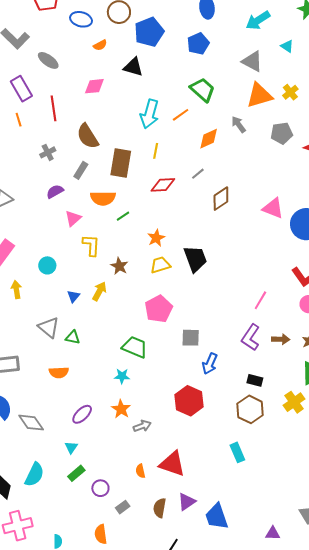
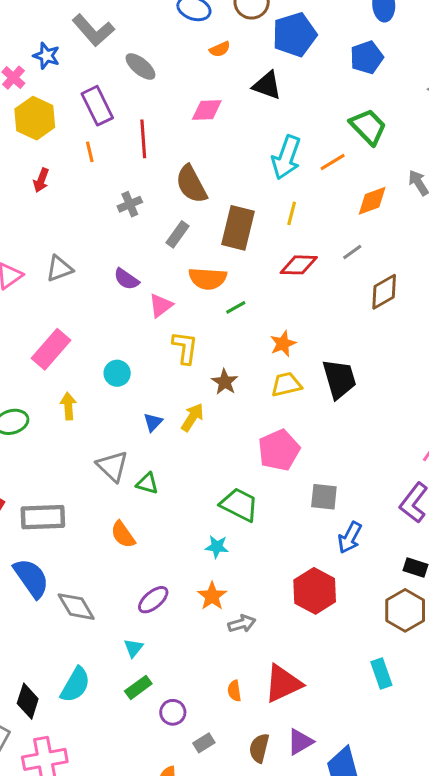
purple semicircle: (55, 191) -> (126, 279), moved, turned -120
orange semicircle: (59, 372) -> (123, 535), turned 54
red triangle: (172, 464) -> (283, 684), turned -48

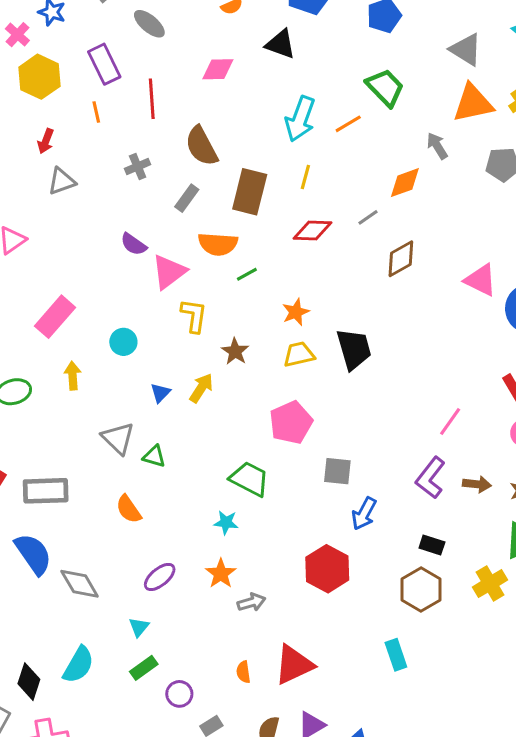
orange diamond: (372, 201) -> (405, 183), moved
gray triangle: (59, 269) -> (62, 181), moved
pink triangle: (161, 305) -> (169, 272), size x1.4

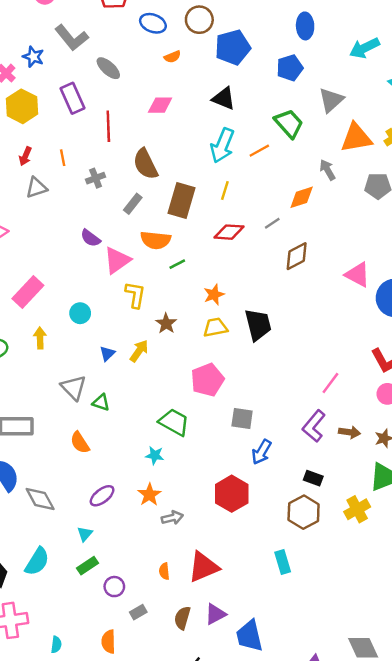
black triangle: (281, 44) -> (224, 98), moved
gray triangle: (466, 50) -> (331, 100), moved, turned 44
orange line: (96, 112) -> (63, 158), moved

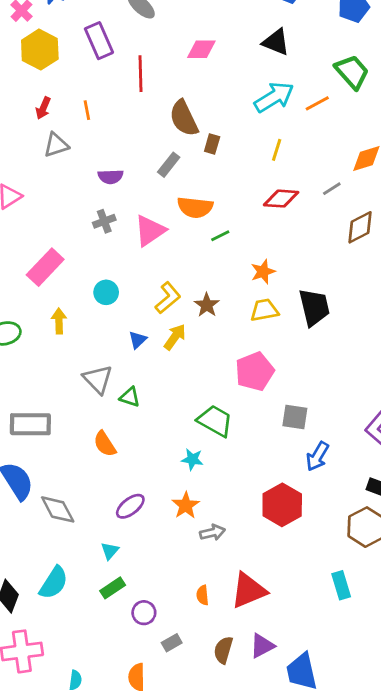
cyan arrow: (222, 145) -> (274, 97), turned -144
gray cross: (96, 178) -> (104, 221), moved
brown rectangle: (182, 200) -> (212, 144), moved, size x0.5
purple semicircle: (90, 238) -> (111, 177), moved, turned -40
yellow L-shape: (135, 295) -> (168, 298), moved, turned 40

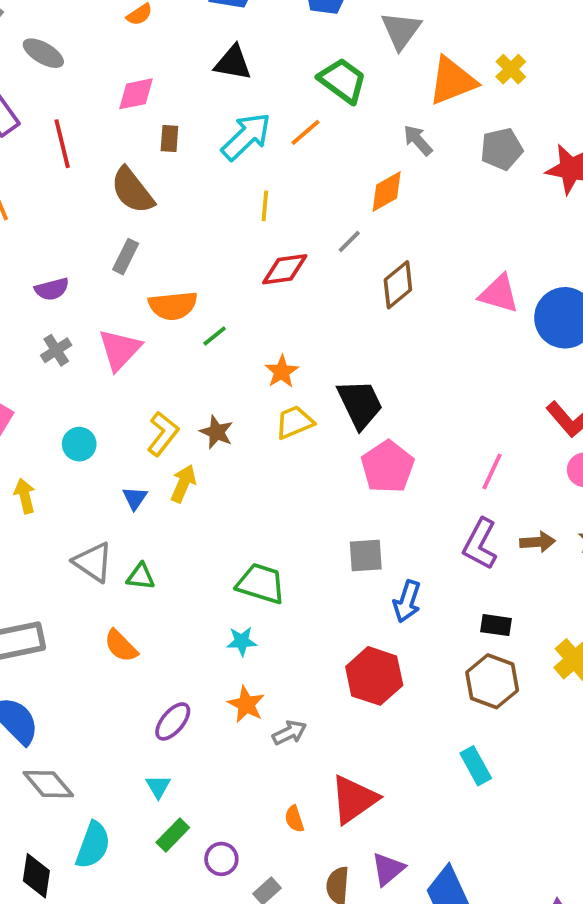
brown rectangle: (212, 144) -> (169, 139), moved
pink pentagon: (255, 371) -> (388, 467), moved
gray diamond: (58, 509) -> (48, 784), moved

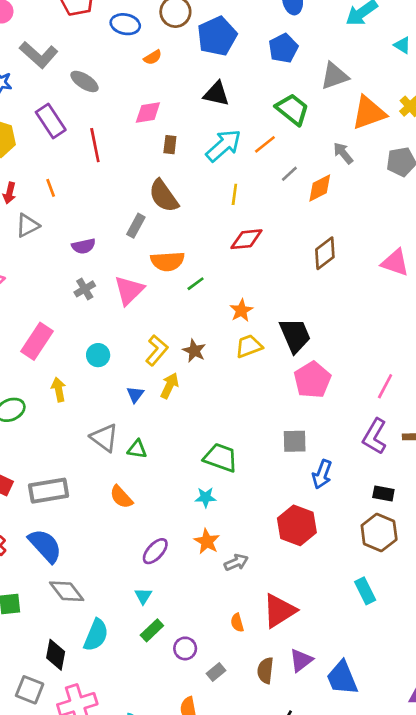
gray triangle: (401, 30) -> (334, 76), turned 32
brown semicircle: (132, 190) -> (164, 196), moved
gray line: (349, 242) -> (289, 174), moved

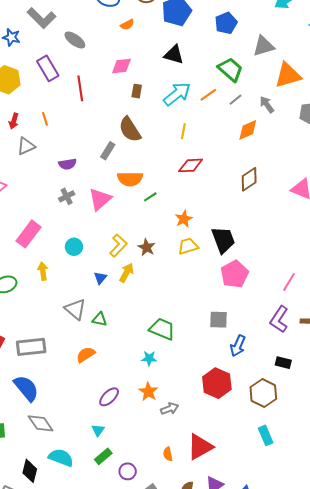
gray line: (289, 174) -> (236, 100), moved
orange semicircle: (121, 497) -> (86, 355), turned 96
brown hexagon: (379, 533) -> (263, 393), moved
cyan semicircle: (96, 635) -> (61, 458), turned -95

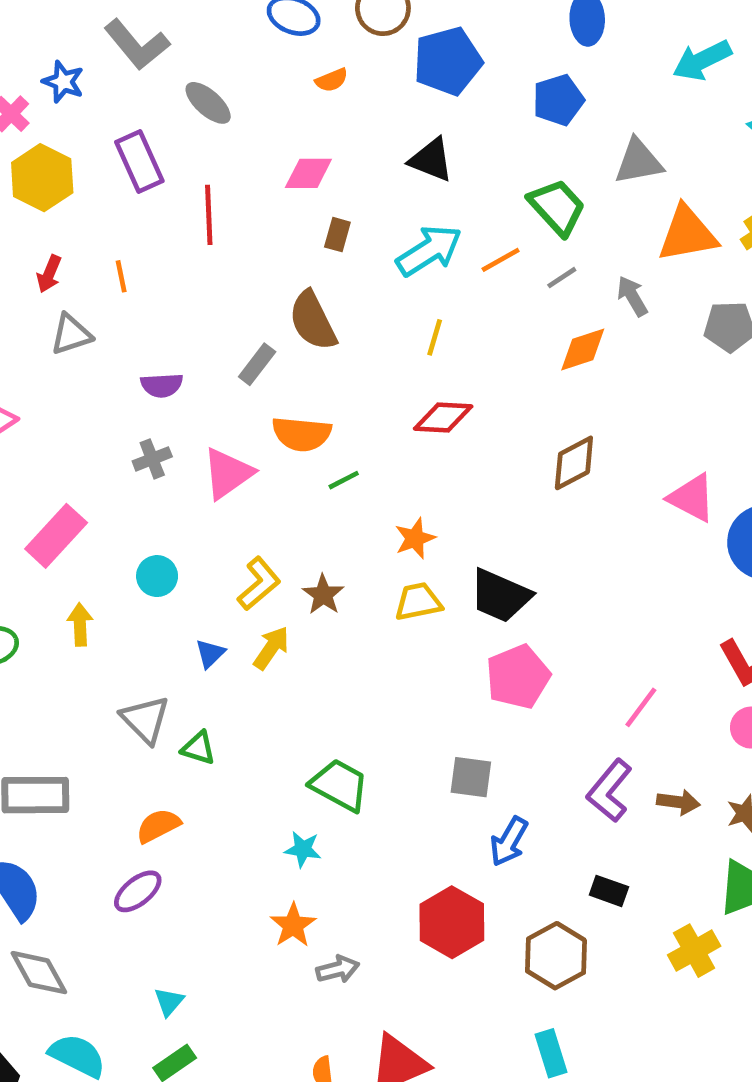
black trapezoid: (223, 240) -> (500, 596), turned 128
purple ellipse: (109, 397) -> (138, 891), moved

